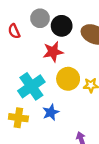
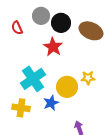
red star: (53, 52) -> (53, 47), turned -30
yellow circle: (68, 79) -> (67, 87), moved

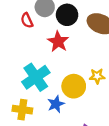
red semicircle: (17, 28) -> (27, 20), moved

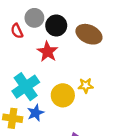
blue star: (56, 104) -> (35, 113), moved

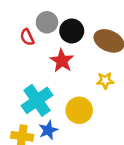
yellow star: (86, 86) -> (105, 81), moved

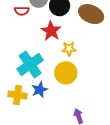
red semicircle: (27, 37) -> (22, 11), turned -64
yellow star: (105, 81) -> (69, 49), moved

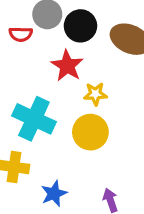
cyan cross: (30, 64) -> (34, 119), turned -30
blue star: (40, 90) -> (54, 194), moved

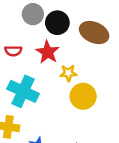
red semicircle: (21, 34) -> (13, 51), moved
yellow circle: (90, 132) -> (83, 96), moved

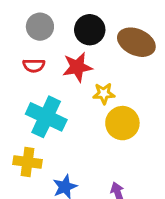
gray circle: (33, 14) -> (40, 27), moved
red star: (48, 52) -> (77, 67), turned 30

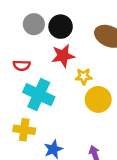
black circle: (90, 30) -> (61, 27), moved
red semicircle: (34, 66) -> (22, 65), moved

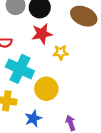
yellow circle: (98, 99) -> (46, 89), moved

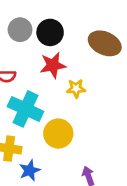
blue star: (33, 118) -> (30, 170), moved

